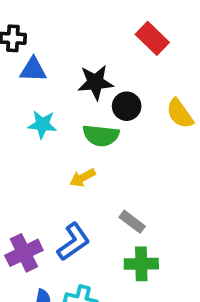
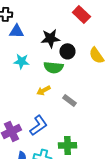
gray rectangle: (132, 222) -> (69, 100), moved
green cross: (141, 264) -> (67, 145), moved

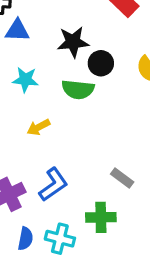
yellow arrow: (43, 90) -> (39, 127), moved
gray rectangle: (69, 100) -> (122, 178), moved

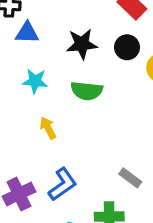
black circle: (101, 63) -> (127, 47), moved
yellow arrow: (39, 127) -> (48, 128), turned 90

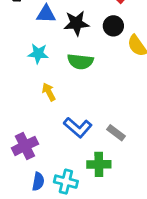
blue triangle: (27, 33) -> (46, 14), moved
blue L-shape: (63, 184) -> (78, 127), moved, turned 76

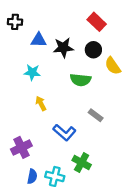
green semicircle: (80, 62) -> (81, 80), moved
gray rectangle: (116, 133) -> (96, 115), moved
green cross: (99, 164) -> (82, 162), turned 30

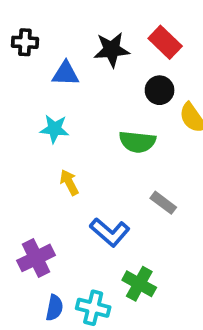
black star: (63, 48) -> (112, 50), moved

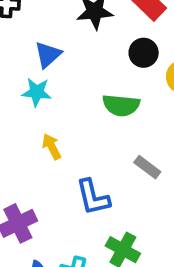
blue triangle: (65, 74) -> (48, 55), moved, turned -44
blue L-shape: (110, 232) -> (93, 197), turned 36

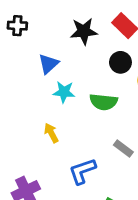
cyan star: (37, 92) -> (64, 92), moved
blue L-shape: (93, 197) -> (82, 171), turned 84

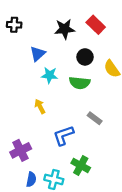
black circle: (120, 62) -> (85, 57), moved

